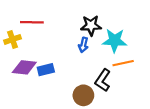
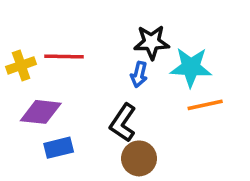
red line: (32, 22) -> (64, 57), moved
blue rectangle: (46, 70) -> (59, 148), moved
black L-shape: (103, 80) -> (123, 123), moved

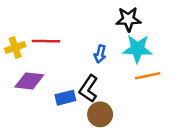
black star: (152, 42) -> (128, 19), moved
blue rectangle: (59, 148) -> (65, 98), moved

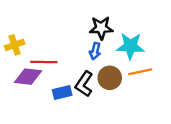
black star: (128, 19) -> (101, 28), moved
red line: (46, 41) -> (44, 62), moved
brown circle: (100, 114) -> (110, 78), moved

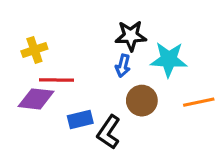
yellow cross: (15, 45) -> (34, 50), moved
orange line: (140, 72) -> (199, 102), moved
black L-shape: (84, 84) -> (109, 132), moved

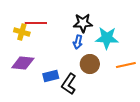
yellow cross: (34, 50) -> (22, 32), turned 35
red line: (57, 80) -> (36, 23), moved

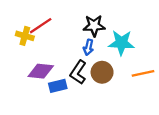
red line: (36, 23) -> (41, 26), turned -35
purple diamond: (23, 63) -> (41, 71), moved
black L-shape: (69, 84) -> (78, 72), moved

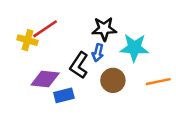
black L-shape: (78, 72) -> (79, 65), moved

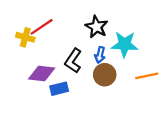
black star: (104, 29) -> (96, 27), turned 30
blue arrow: (98, 53) -> (100, 55), moved

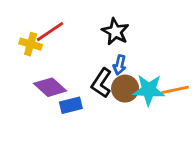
cyan star: (125, 44) -> (149, 90), moved
black L-shape: (73, 61) -> (101, 83), moved
purple diamond: (42, 74) -> (50, 87), turned 36

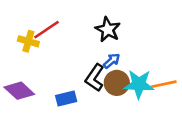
blue arrow: (120, 65) -> (112, 61), turned -144
purple diamond: (50, 87) -> (19, 91), moved

